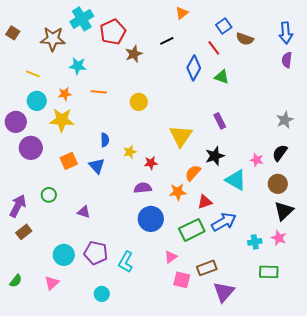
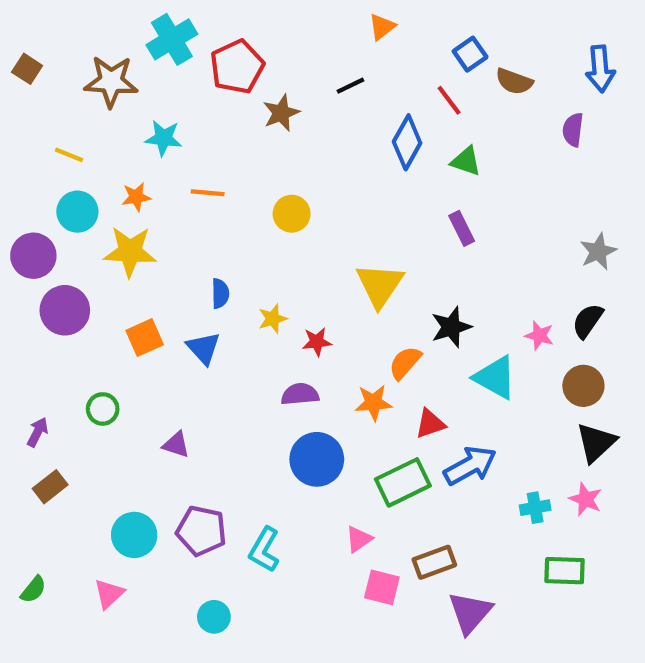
purple semicircle: (287, 60) -> (573, 130), moved
purple rectangle: (220, 121) -> (462, 228), moved
purple arrow: (18, 206) -> (38, 432), size x0.6

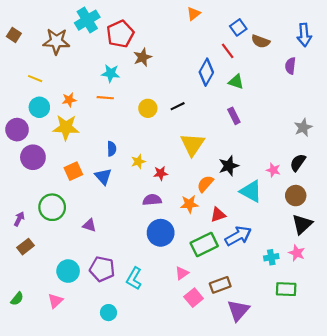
black line: (350, 86) -> (178, 106), moved
cyan star: (164, 138) -> (111, 73), moved
green circle: (103, 409) -> (52, 207), size x1.6
pink square: (382, 587) -> (194, 298), turned 36

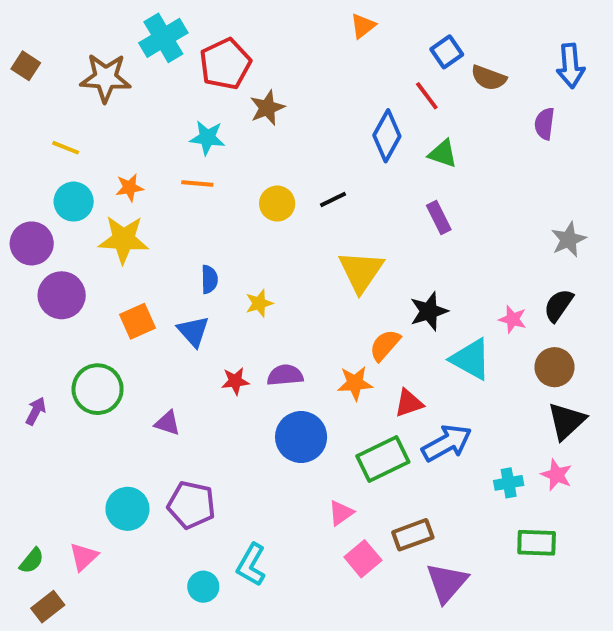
red star: (161, 173) -> (235, 381), moved
brown rectangle: (26, 247) -> (48, 607), moved
cyan L-shape: (134, 278) -> (251, 565), moved
pink triangle: (55, 301) -> (84, 557), moved

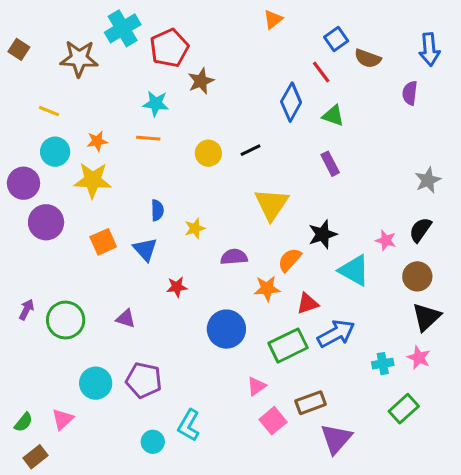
purple semicircle: (285, 375) -> (234, 257), moved
green circle: (98, 389) -> (66, 320), moved
green rectangle: (537, 543) -> (404, 409), turned -44

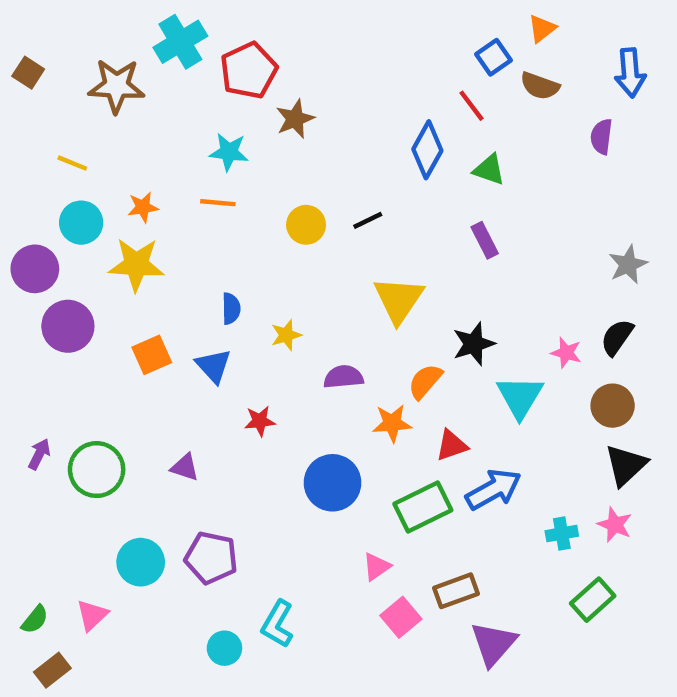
orange triangle: (273, 19) -> (542, 29), moved
cyan triangle: (354, 270) -> (520, 397), turned 32

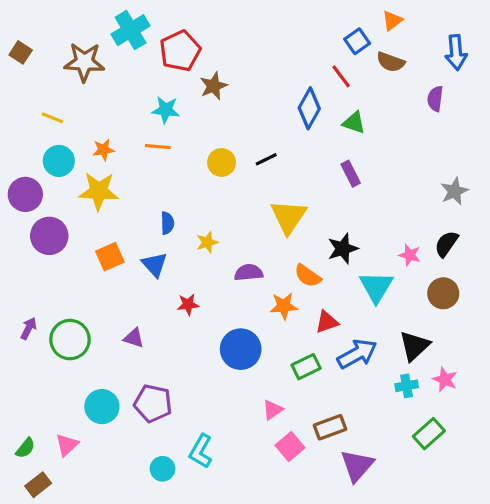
orange semicircle: (425, 381) -> (308, 276), turned -96
black triangle: (626, 465) -> (415, 346), moved
green rectangle: (423, 507) -> (306, 367), size x0.7

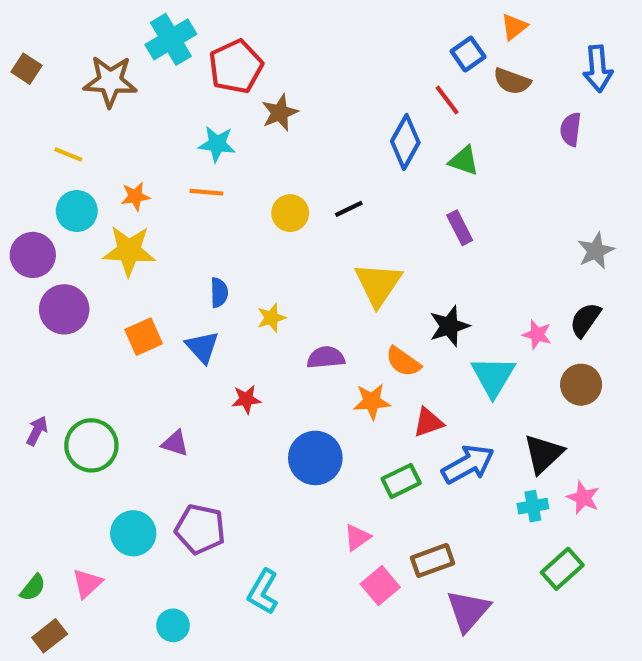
cyan circle: (163, 469) -> (173, 625), moved

